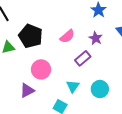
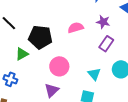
pink semicircle: (67, 36) -> (76, 28), turned -140
purple rectangle: (83, 58) -> (106, 44), moved

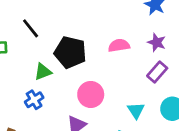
blue cross: (10, 79) -> (34, 100), moved, turned 32

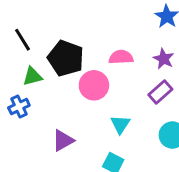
black line: (31, 28) -> (23, 40), moved
pink circle: (91, 94) -> (94, 85), moved
cyan triangle: (136, 110) -> (120, 124), moved

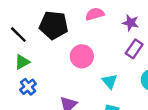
pink semicircle: (121, 57) -> (95, 14), moved
black pentagon: (66, 58) -> (54, 25), moved
green triangle: (33, 76) -> (22, 62), moved

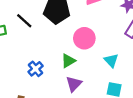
green triangle: (22, 62) -> (68, 61), moved

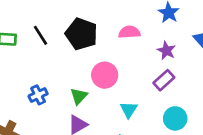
green triangle: (68, 61) -> (79, 96), turned -32

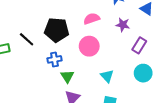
pink circle: (105, 75) -> (89, 46), moved
purple rectangle: (164, 80) -> (139, 45), moved
blue cross: (38, 95) -> (54, 59), moved, turned 32

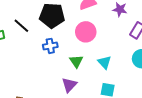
green triangle: (67, 76) -> (76, 61), moved

